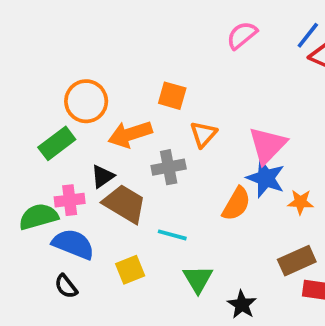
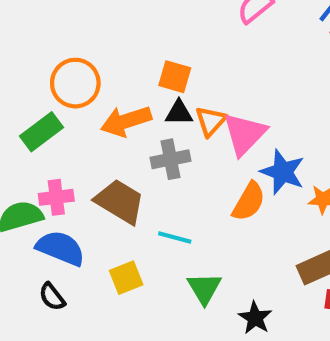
pink triangle: (268, 145) -> (245, 134), moved
black triangle: (103, 176) -> (179, 113), moved, turned 35

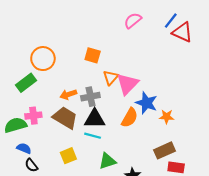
black triangle: (179, 113) -> (95, 119), moved, size x1.5
orange arrow: (126, 121) -> (68, 94), moved, size x0.7
blue semicircle: (60, 248) -> (24, 148), moved, size x0.6
green triangle: (204, 288) -> (107, 161), turned 42

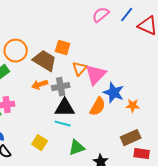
blue line: (171, 21) -> (127, 15), moved
brown trapezoid: (65, 118) -> (45, 61), moved
yellow square: (68, 156) -> (40, 143), turned -35

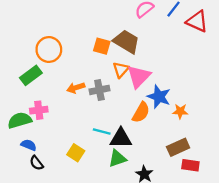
brown trapezoid: (45, 61) -> (126, 42), moved
black triangle: (65, 108) -> (121, 138), moved

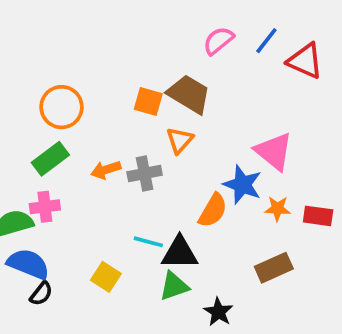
green rectangle: (31, 75) -> (50, 159), moved
pink triangle: (139, 76) -> (274, 151), moved, turned -35
blue semicircle: (29, 145) -> (28, 264), size x1.6
black semicircle: (37, 163) -> (41, 293), turned -104
red rectangle: (190, 165) -> (318, 216), moved

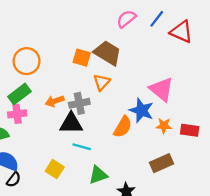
pink cross: (45, 207) -> (17, 114), moved
black triangle: (180, 253) -> (71, 123), moved

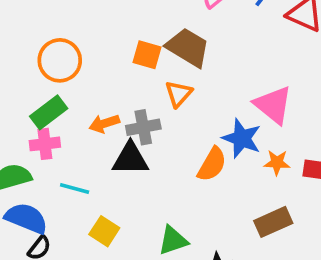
cyan line: (82, 147) -> (75, 188), moved

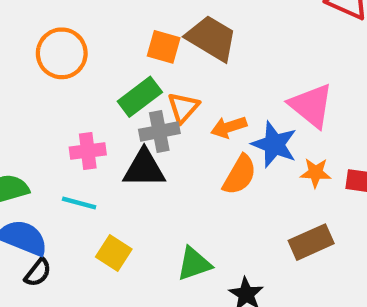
orange triangle: (179, 94) -> (183, 108), moved
green rectangle: (49, 112) -> (140, 97), moved
orange arrow: (104, 124) -> (229, 127), moved
pink cross: (45, 144) -> (88, 151), moved

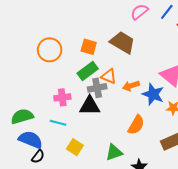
orange square: (164, 47) -> (89, 47), moved
orange triangle: (183, 108) -> (109, 76), turned -49
orange semicircle: (240, 175) -> (136, 125), moved

